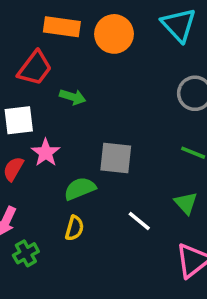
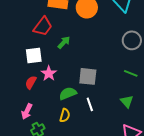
green arrow: (73, 97) -> (64, 42), turned -64
white line: (139, 221) -> (90, 104), moved, turned 32

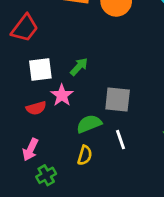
red trapezoid: (43, 26) -> (25, 28), moved
green arrow: (64, 42) -> (79, 67), moved
red semicircle: (31, 82) -> (36, 108), turned -136

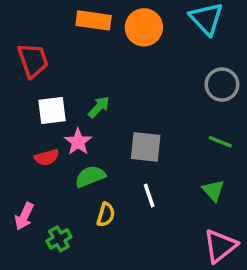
red trapezoid: (25, 28) -> (33, 60), turned -56
green semicircle: (89, 124) -> (90, 176), moved
pink arrow: (30, 150) -> (24, 216), moved

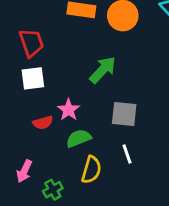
green arrow: (99, 107) -> (103, 70), moved, size x1.5
white square: (52, 111) -> (33, 78), moved
yellow semicircle: (106, 215) -> (91, 170), size x1.4

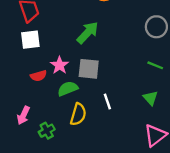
gray square: (124, 114) -> (89, 69), moved

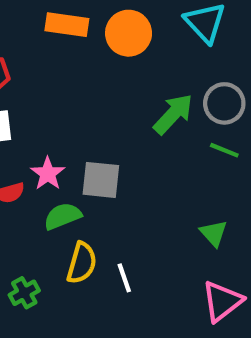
green arrow: (88, 33) -> (173, 114), moved
green line: (155, 65) -> (224, 150), moved
white line: (107, 101) -> (124, 278), moved

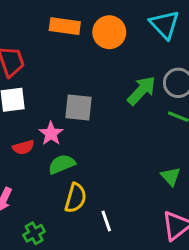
gray square: (101, 180) -> (79, 107), moved
white line: (124, 278) -> (106, 221), moved
green cross: (24, 293) -> (34, 233), moved

